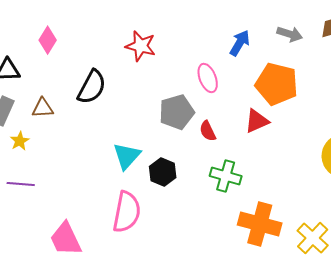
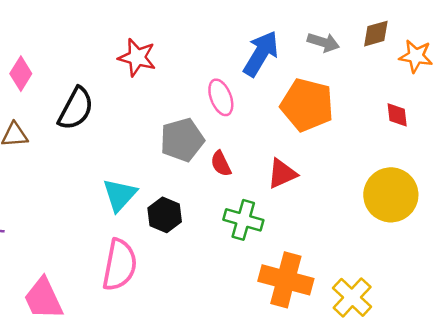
pink diamond: (48, 40) -> (21, 74), moved
blue arrow: (240, 43) -> (261, 54), size x1.4
red triangle: (257, 121) -> (282, 174), moved

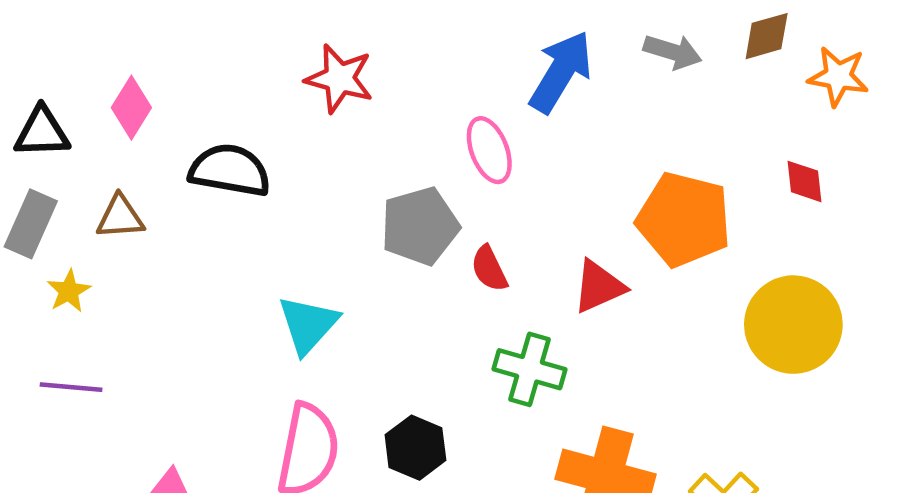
orange pentagon: (307, 105) -> (684, 219), moved
black semicircle: (76, 109) -> (230, 170), turned -108
black hexagon: (165, 215) -> (415, 448), moved

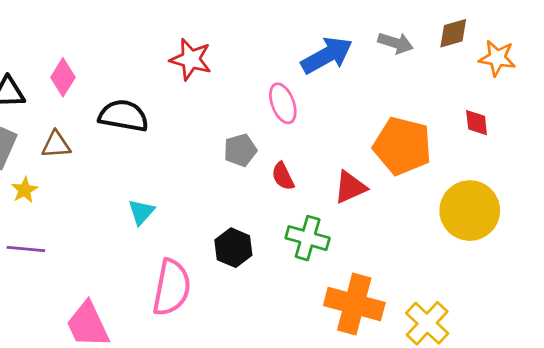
blue arrow: (561, 72) -> (327, 55), turned 30
gray pentagon: (420, 226) -> (240, 150), size x0.7
cyan triangle: (308, 325) -> (141, 212), moved, size x0.7
black hexagon: (415, 448) -> (233, 248), moved

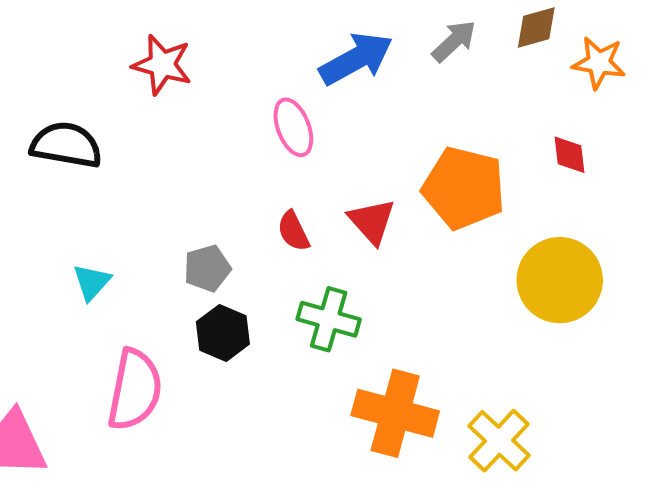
gray arrow: (396, 43) -> (454, 41), turned -60
gray pentagon: (240, 150) -> (207, 268), moved
red triangle: (350, 187) -> (372, 221), moved, turned -48

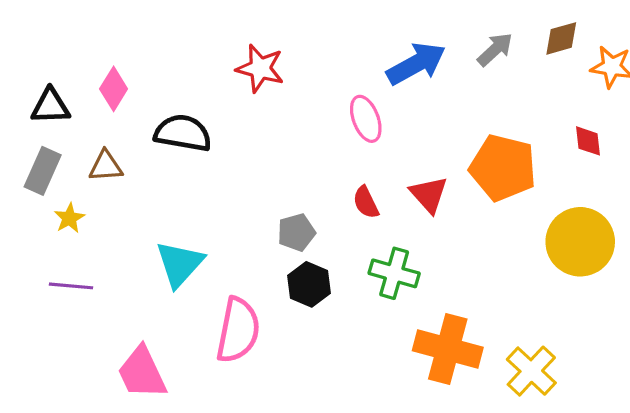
cyan triangle: (92, 282) -> (180, 264), moved, size x1.6

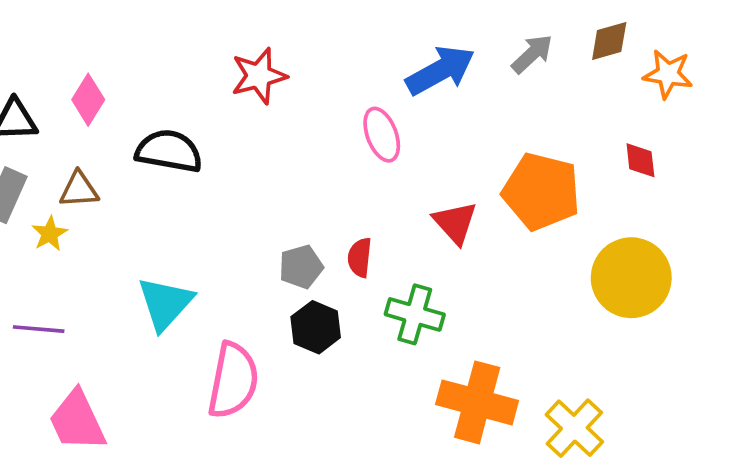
red star: (260, 68) -> (259, 76), turned -30
red semicircle: (366, 202) -> (360, 258), moved, turned 32
yellow star: (69, 218) -> (50, 234), moved
pink trapezoid: (142, 373) -> (77, 421), moved

